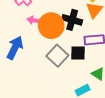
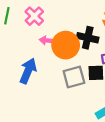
gray square: (57, 56) -> (74, 77), turned 35

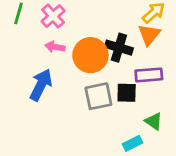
pink arrow: (47, 40) -> (55, 47), moved

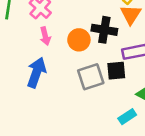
pink arrow: (55, 47) -> (45, 36), turned -108
orange circle: (90, 55) -> (79, 40), size x0.7

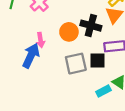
pink arrow: (45, 36) -> (40, 40), moved
cyan rectangle: (127, 117) -> (103, 91), moved

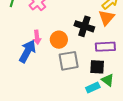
orange circle: (69, 32) -> (59, 40), moved
black square: (98, 60) -> (97, 67), moved

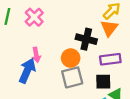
orange circle: (59, 40) -> (71, 58), moved

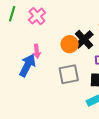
black cross: (86, 39) -> (84, 39), turned 30
orange circle: (71, 58) -> (70, 44), moved

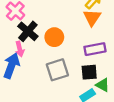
black cross: (84, 39) -> (28, 31), moved

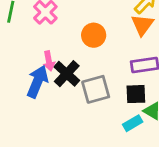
black cross: (28, 31) -> (67, 74), moved
orange circle: (54, 37) -> (94, 35), moved

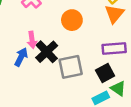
blue arrow: (37, 82) -> (21, 57), size x0.7
black square: (136, 94) -> (105, 73), turned -30

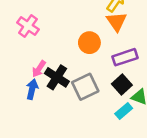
orange circle: (72, 20) -> (89, 43), moved
pink arrow: (32, 40) -> (39, 69), turned 56

